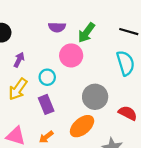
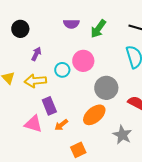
pink circle: (71, 55) -> (83, 61), moved
yellow arrow: (18, 89) -> (35, 81), turned 50
purple rectangle: (46, 104) -> (49, 106), moved

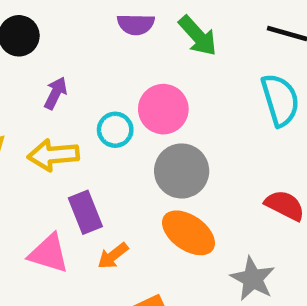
green arrow: (98, 29) -> (198, 36), turned -78
gray circle: (106, 88) -> (182, 171), moved
orange ellipse: (94, 115) -> (189, 233), turned 75

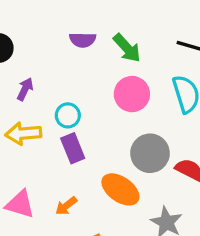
pink circle: (163, 109) -> (132, 94), moved
gray circle: (182, 171) -> (150, 153), moved
purple rectangle: (85, 212) -> (73, 148), moved

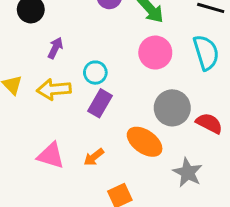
purple rectangle: (73, 148) -> (100, 103), turned 52

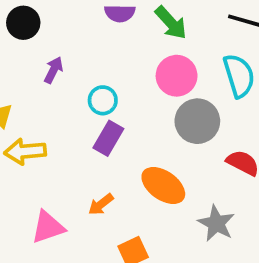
yellow arrow: (54, 89) -> (25, 151), moved
gray circle: (172, 108) -> (197, 121), moved
pink triangle: (51, 156) -> (48, 227), moved, turned -36

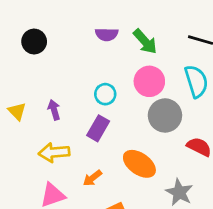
purple arrow: (54, 70) -> (54, 110), moved, turned -42
cyan circle: (103, 100) -> (105, 94), moved
yellow arrow: (25, 151) -> (54, 152), moved

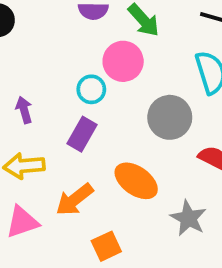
pink circle: (149, 81) -> (123, 61), moved
orange arrow: (92, 178) -> (75, 200), size x1.5

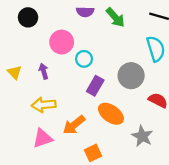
pink circle: (123, 61) -> (62, 42), moved
purple rectangle: (82, 134) -> (95, 86), moved

